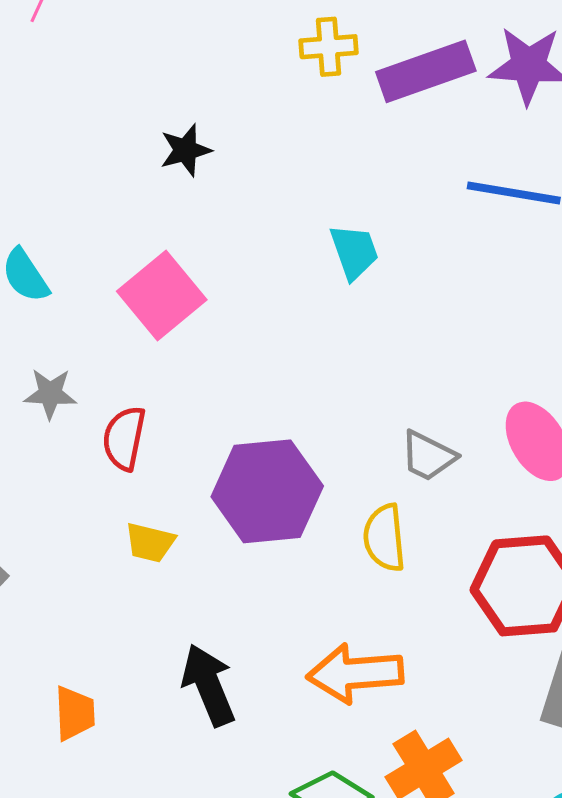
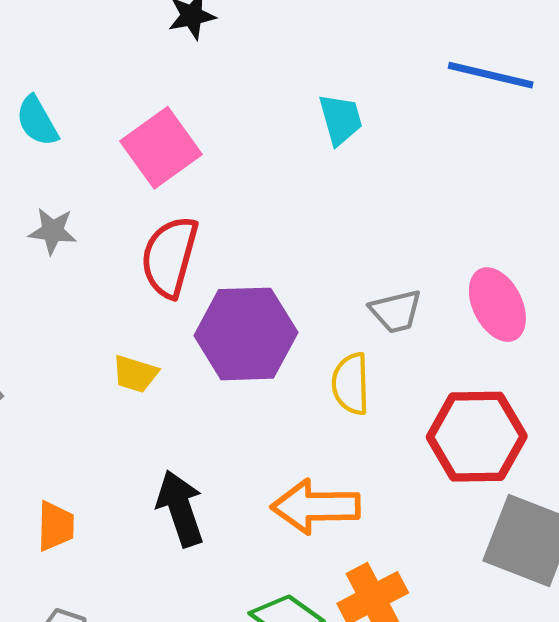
red semicircle: (124, 438) -> (170, 257), moved, size x1.4
gray trapezoid: (428, 456) -> (396, 311), turned -44

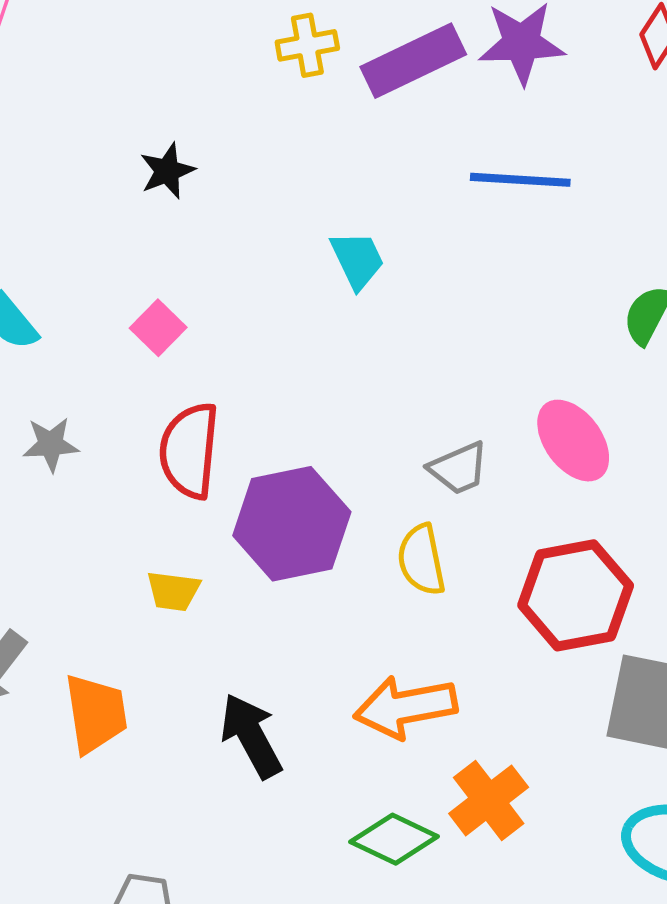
pink square: (161, 148) -> (158, 328), size x0.6
orange trapezoid: (56, 526) -> (96, 713), moved, size x1.4

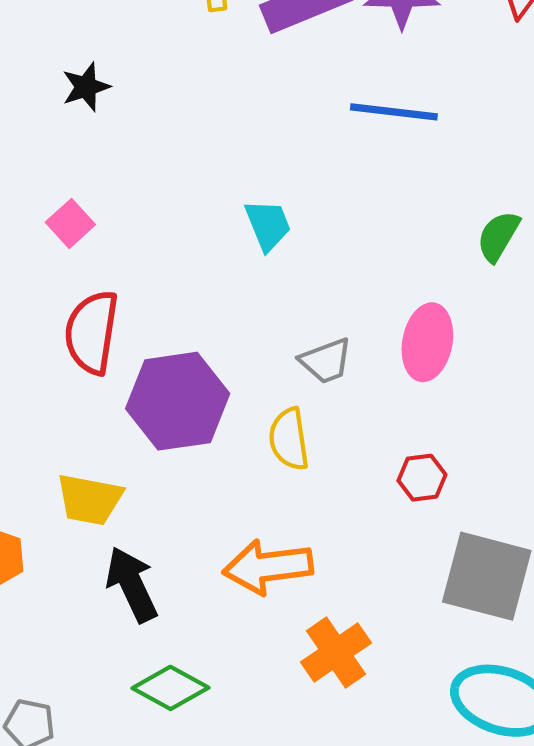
cyan trapezoid: (357, 260) -> (268, 225), moved
pink ellipse: (573, 441) -> (427, 342), turned 44
yellow trapezoid: (173, 591) -> (90, 499), moved, size x1.4
red hexagon: (576, 595) -> (422, 478), size x0.5
green diamond: (394, 839) -> (171, 688), moved

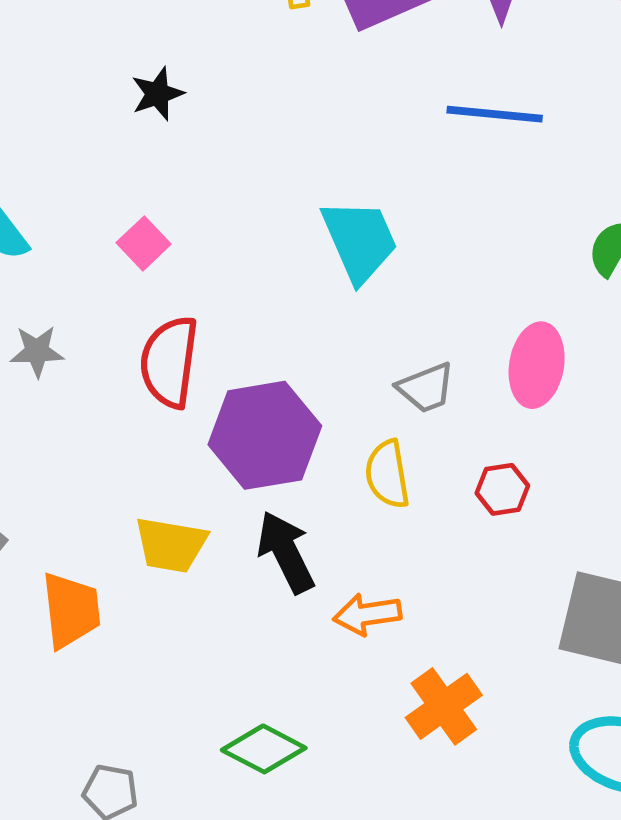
cyan trapezoid: (268, 225) -> (360, 241), size x1.5
red hexagon: (422, 478) -> (502, 489), moved
orange arrow: (268, 567) -> (367, 614), size x0.7
black arrow: (132, 584) -> (286, 552), moved

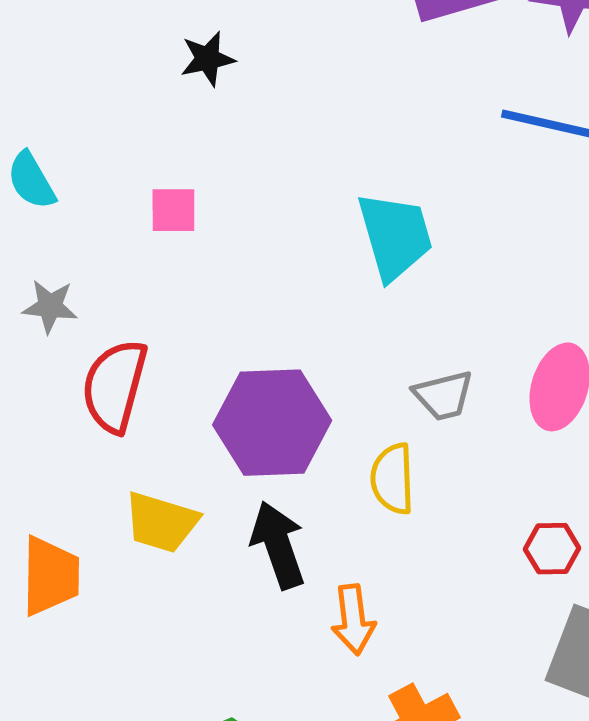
pink square: (144, 243) -> (173, 210), turned 36
red semicircle: (169, 362) -> (115, 386), moved
red hexagon: (502, 489) -> (552, 549), moved
orange arrow: (367, 614) -> (353, 620), turned -96

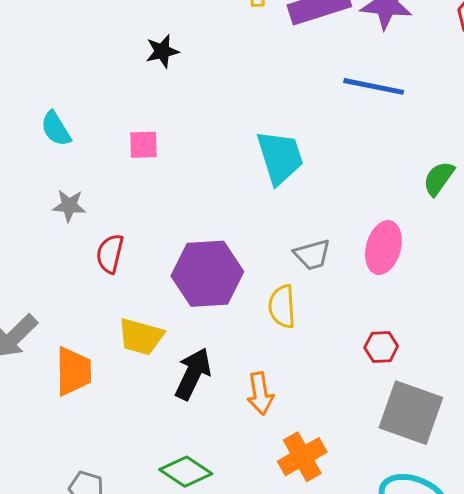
red semicircle: (115, 386) -> (110, 254), size x0.7
black arrow: (278, 545) -> (193, 374), moved, turned 46

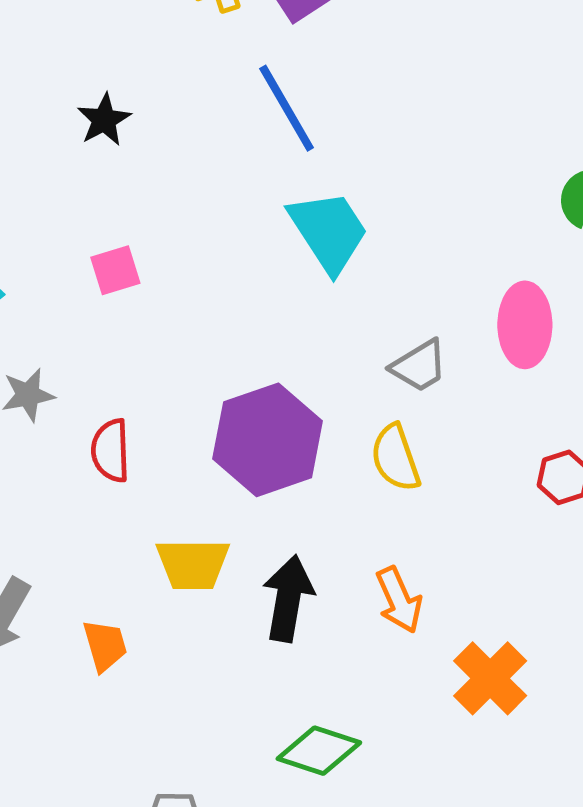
blue line: (374, 86) -> (287, 108), moved, turned 64
orange trapezoid: (73, 371) -> (105, 645), size x0.7

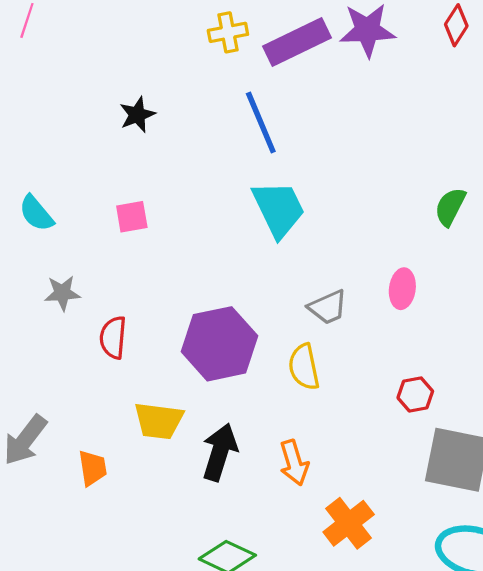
pink ellipse: (525, 325) -> (402, 289), size x0.7

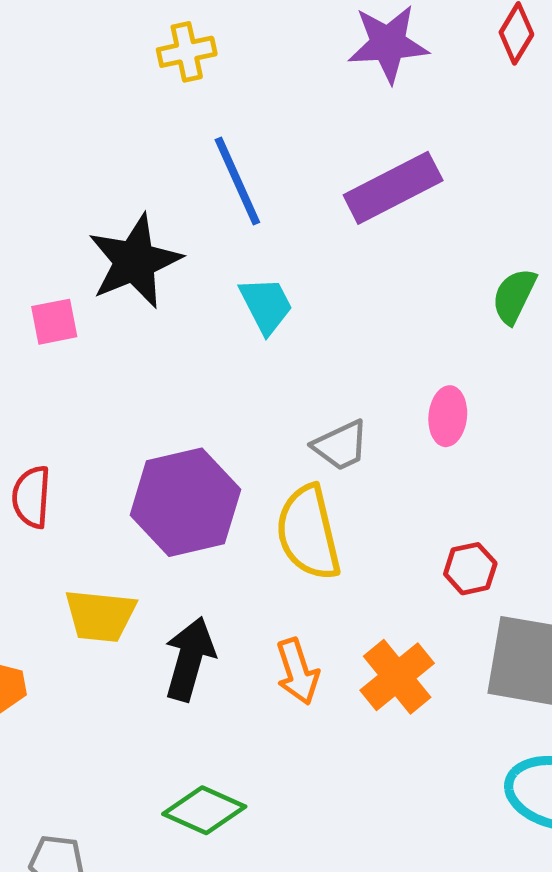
purple rectangle: (297, 42) -> (393, 188), moved
black star: (137, 115) -> (135, 261), moved, size x1.8
cyan trapezoid: (279, 209) -> (266, 305), size x0.7
yellow semicircle: (304, 367) -> (308, 533), size x1.4
orange cross: (349, 523) -> (397, 677), moved

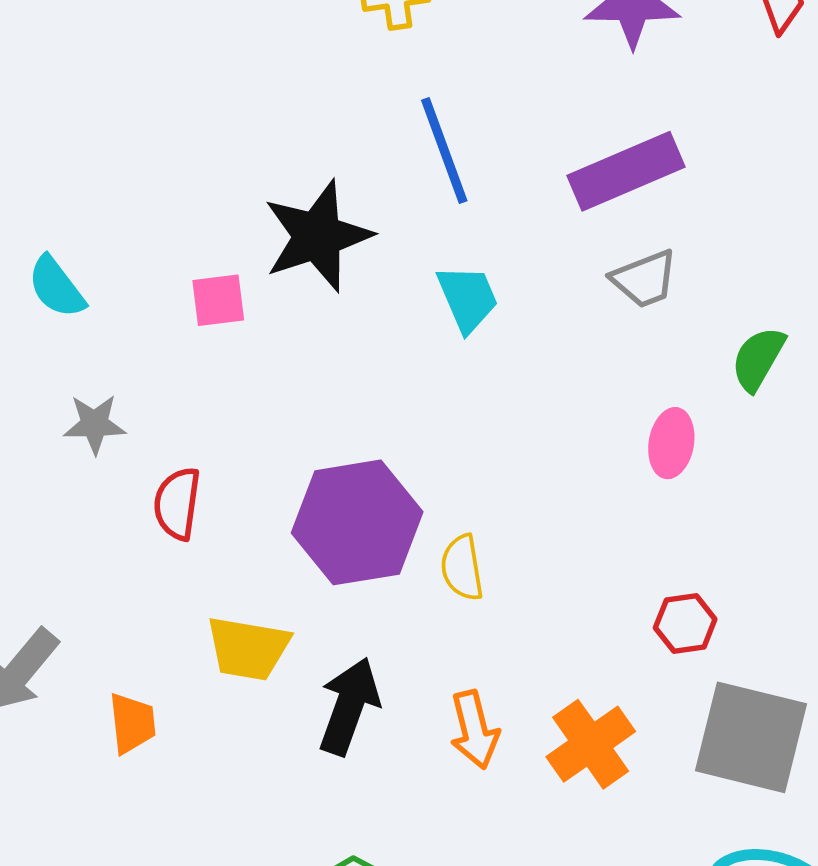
green semicircle: (514, 296) -> (758, 359), moved
gray trapezoid: (341, 445) -> (645, 279), moved
yellow semicircle: (308, 533) -> (462, 568), moved, size x0.6

